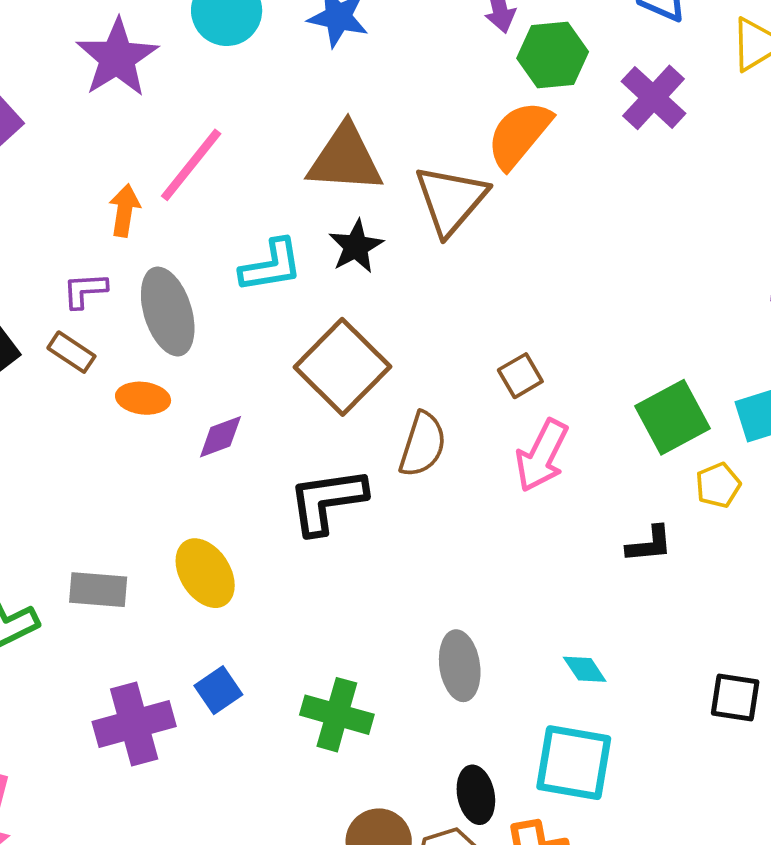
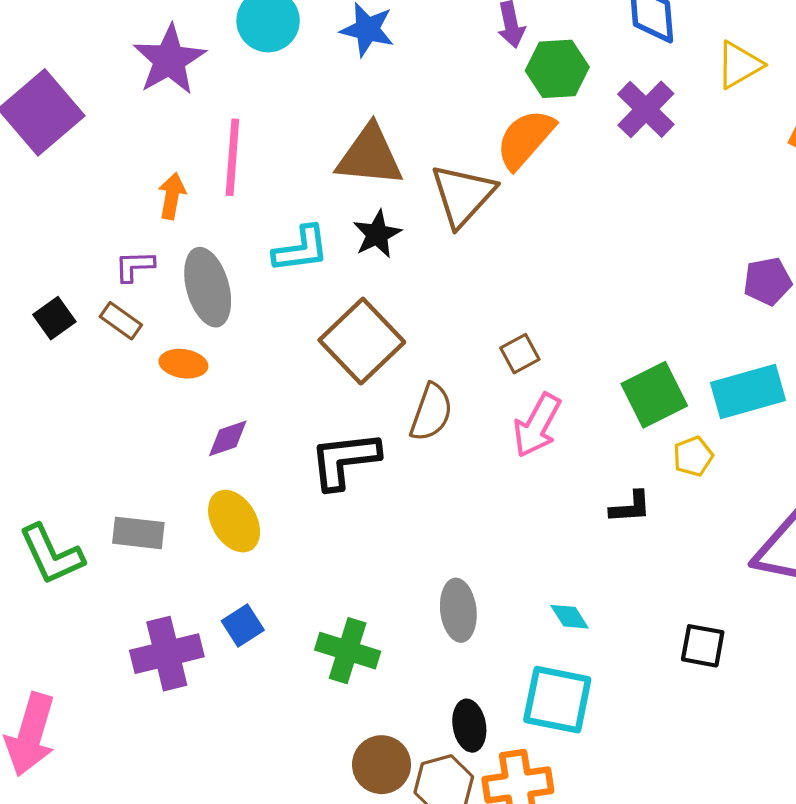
pink line: (191, 165) -> (232, 157), turned -36
purple diamond: (220, 437) -> (228, 438), moved

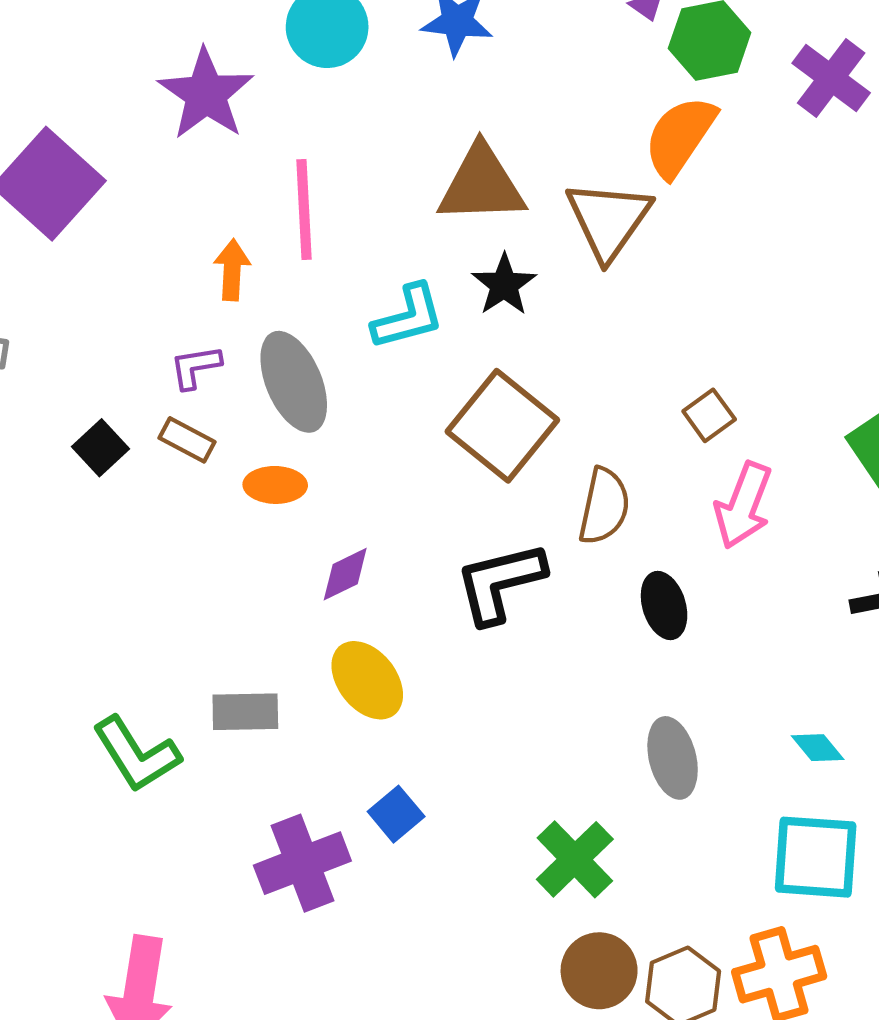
green cross: (348, 651) -> (575, 859), moved, turned 36
black ellipse: (469, 726) -> (664, 605), moved

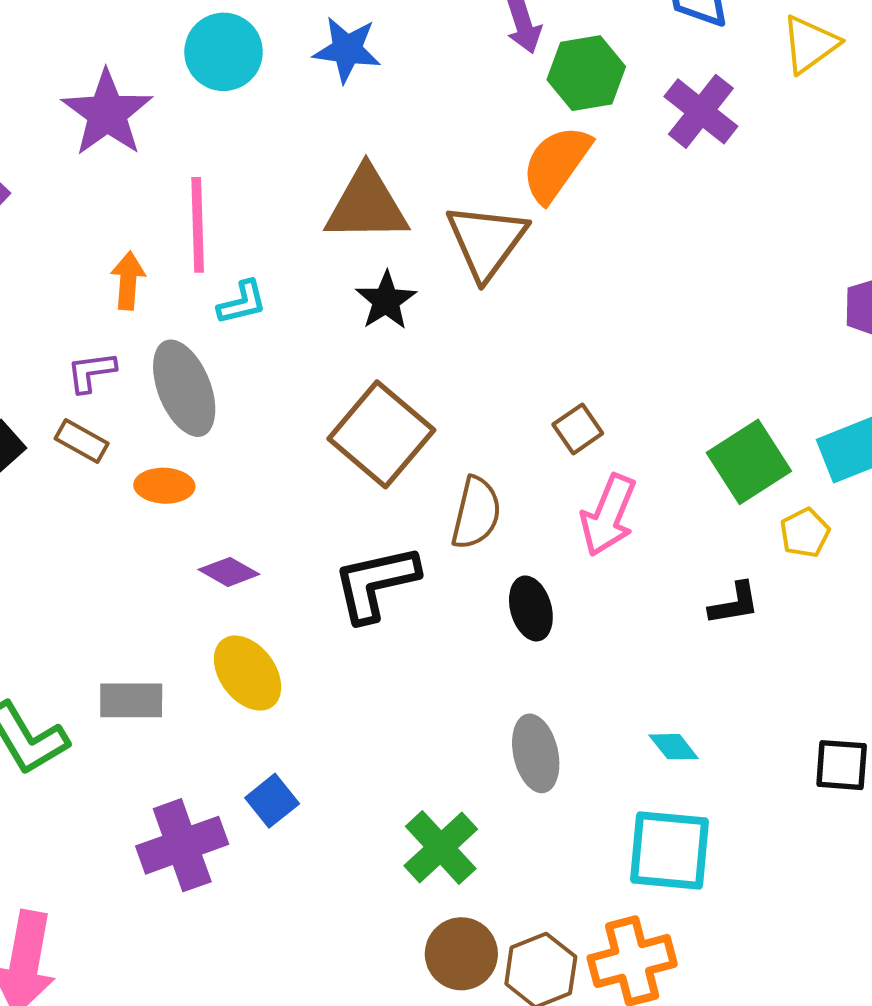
cyan L-shape: (408, 317) -> (242, 303), moved, size x0.7
purple diamond: (345, 574) -> (229, 572), turned 54

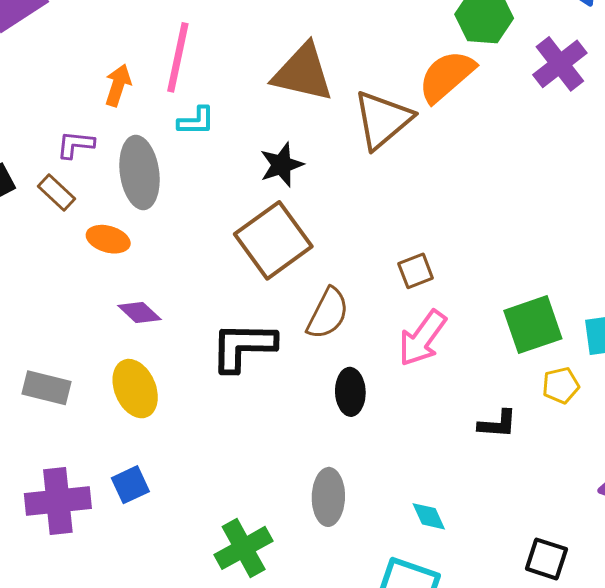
black star: (386, 301) -> (282, 165), moved

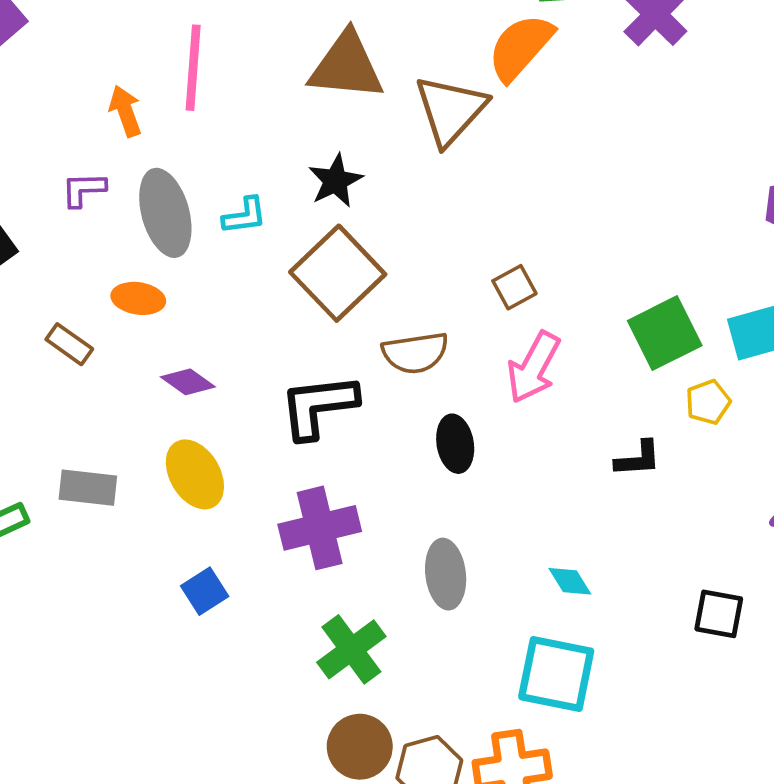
orange arrow: (118, 85) -> (125, 111), turned -30
cyan L-shape: (196, 121) -> (245, 216), moved
brown rectangle: (56, 193) -> (69, 344), moved
brown semicircle: (328, 313) -> (415, 353), turned 62
purple cross: (58, 501) -> (320, 528), moved

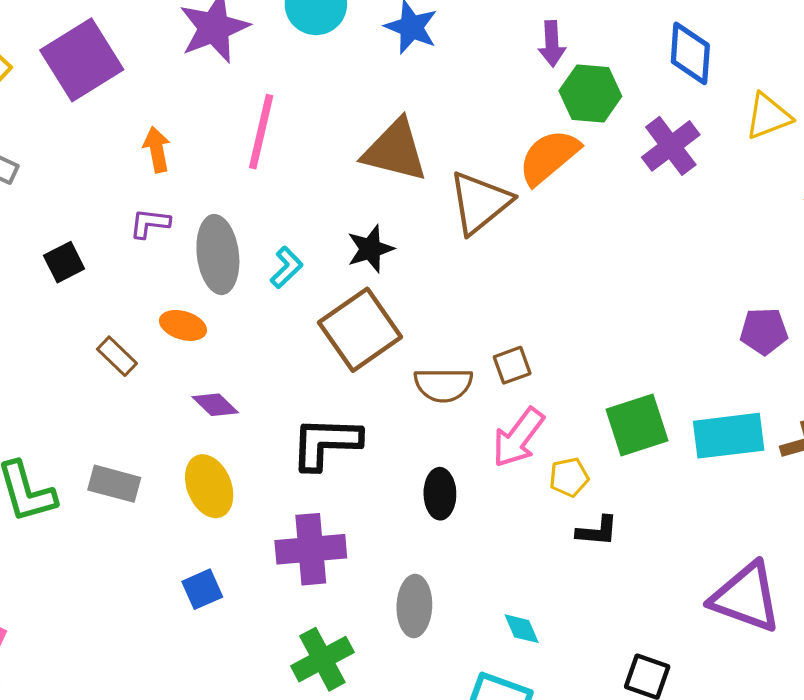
orange arrow: (125, 111) -> (157, 150), moved
cyan L-shape: (245, 216) -> (286, 267), turned -45
brown semicircle: (415, 353) -> (443, 385), moved
yellow pentagon: (708, 402) -> (569, 477), moved

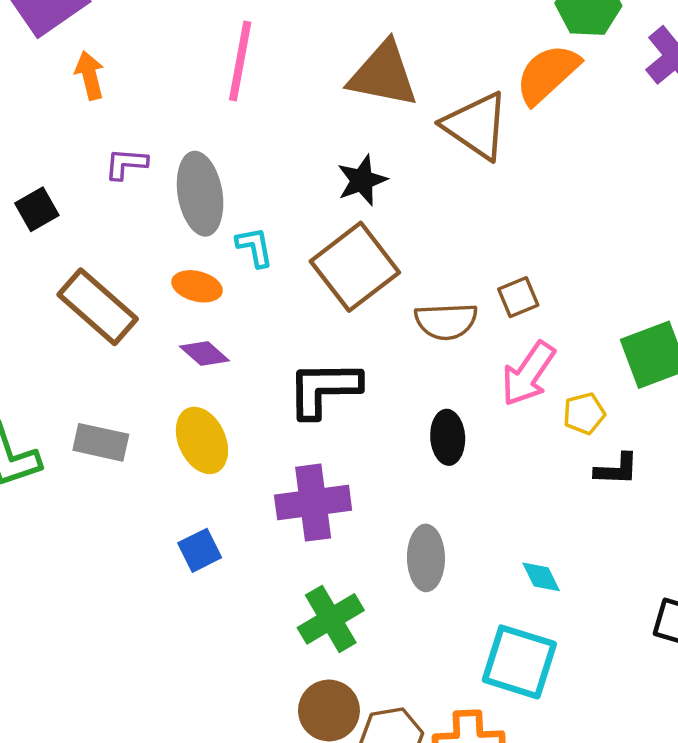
orange arrow: (157, 150) -> (90, 75), moved
brown triangle: (480, 202) -> (476, 126), turned -44
cyan L-shape: (286, 267) -> (255, 247), moved, turned -54
orange ellipse: (183, 325) -> (197, 286), moved
brown rectangle: (117, 356) -> (98, 307), size x1.8

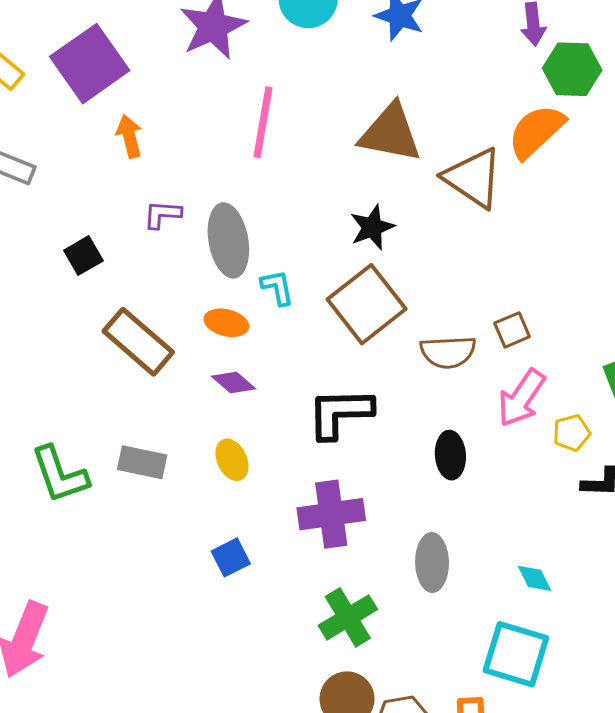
yellow ellipse: (202, 440) -> (232, 460), size x0.7

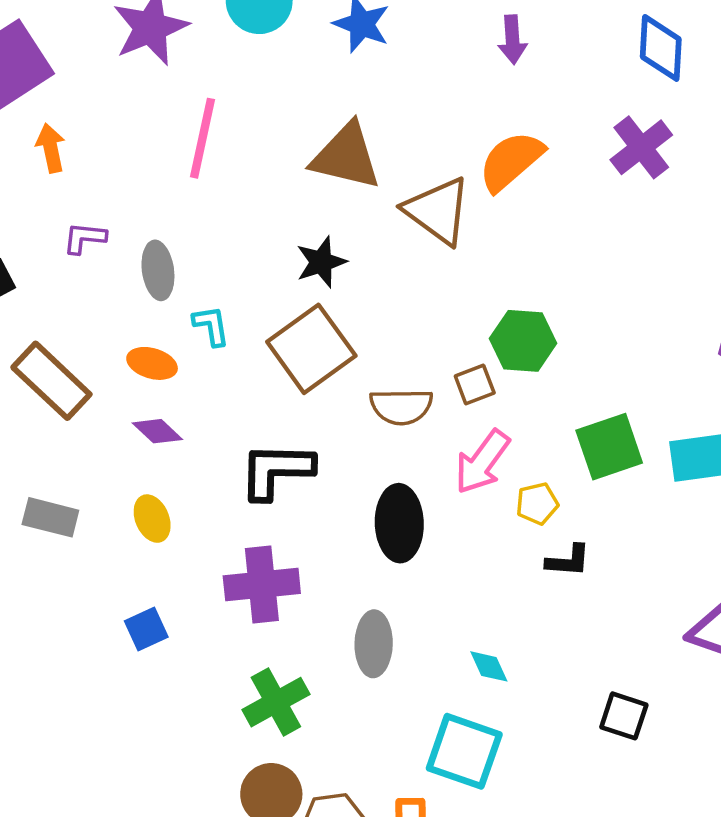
green hexagon: (572, 69) -> (523, 341), moved
gray ellipse: (228, 240) -> (158, 270), size x0.7
black ellipse: (450, 455) -> (399, 523), size x1.4

